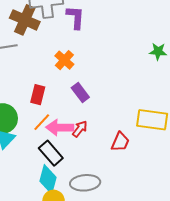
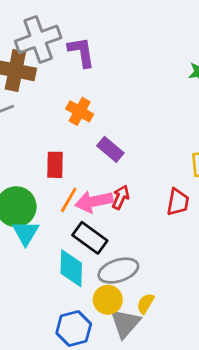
cyan diamond: (48, 179) -> (71, 268), moved
gray ellipse: (85, 183) -> (118, 271), moved

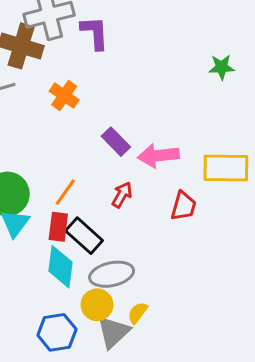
orange cross: (80, 111) -> (64, 96), moved
red rectangle: (55, 165) -> (58, 227), moved
pink arrow: (94, 201) -> (158, 156), moved

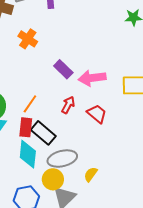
red trapezoid: (183, 206) -> (97, 114), moved, turned -65
yellow semicircle: (138, 313) -> (91, 174), moved

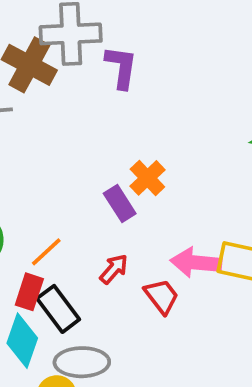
orange cross: (28, 39) -> (147, 178), moved
pink arrow: (92, 78) -> (196, 263), moved

